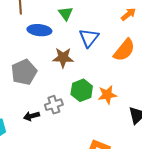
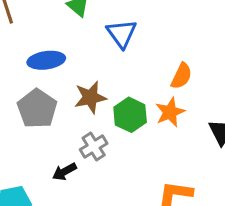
blue ellipse: (39, 30) -> (46, 60), moved
orange semicircle: (124, 50) -> (181, 76), moved, size x0.7
brown star: (63, 58) -> (90, 97), moved

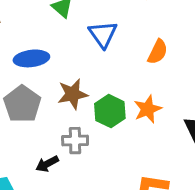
orange semicircle: (181, 76) -> (158, 52), moved
gray cross: (94, 147) -> (75, 141), turned 30

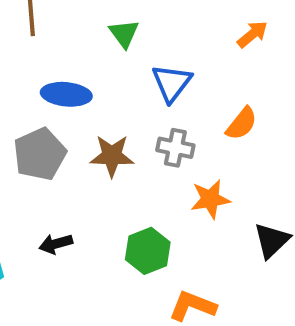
green hexagon: (110, 111) -> (148, 251), moved
gray cross: (75, 141) -> (175, 148), moved

